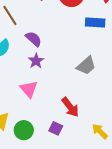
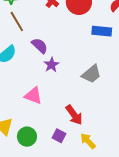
purple star: (36, 61) -> (51, 65), moved
pink triangle: (29, 89) -> (33, 96), turned -30
yellow arrow: (100, 131) -> (88, 141), moved

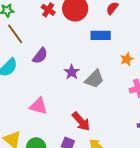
purple semicircle: (40, 46) -> (40, 56), turned 90
purple star: (51, 65) -> (72, 72), moved

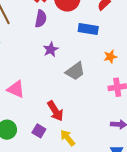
purple semicircle: (40, 56) -> (41, 19), moved, turned -36
purple star: (72, 72) -> (51, 49), moved

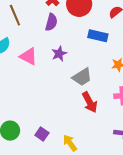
pink triangle: (16, 89) -> (28, 56), moved
red arrow: (55, 111) -> (90, 102), moved

